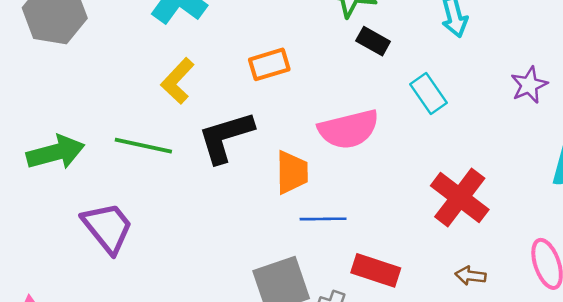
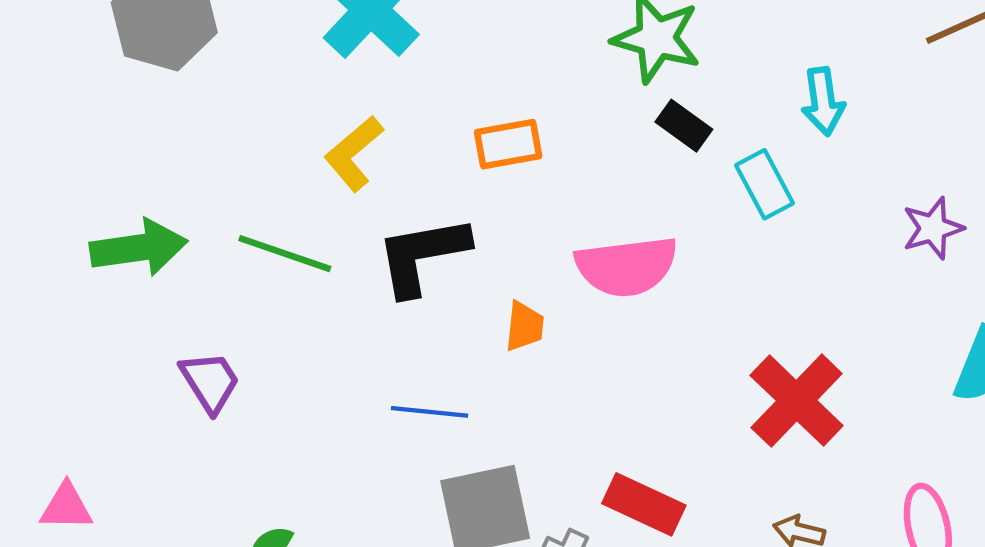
cyan rectangle: (429, 94) -> (764, 184), moved
orange trapezoid: (292, 172) -> (525, 326), size x0.7
blue line: (323, 219) -> (430, 412), moved
purple trapezoid: (108, 228) -> (210, 382), size x0.7

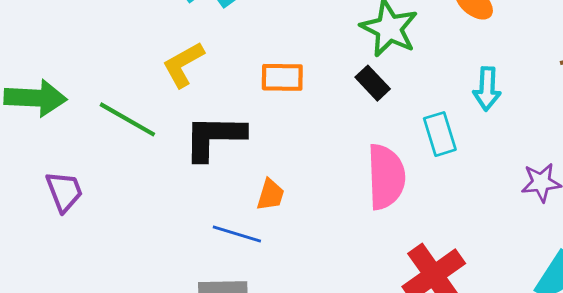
black rectangle: (684, 126) -> (373, 83), moved
pink semicircle: (626, 266) -> (386, 177), moved, turned -96
blue line: (430, 412) -> (237, 234), moved

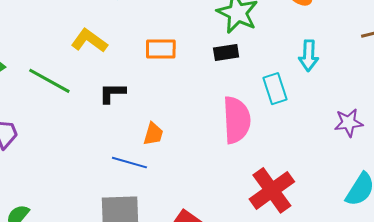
yellow L-shape: (183, 64) -> (89, 41), turned 66
black rectangle: (373, 83) -> (226, 52), turned -55
black L-shape: (214, 137) -> (112, 93), size x0.6

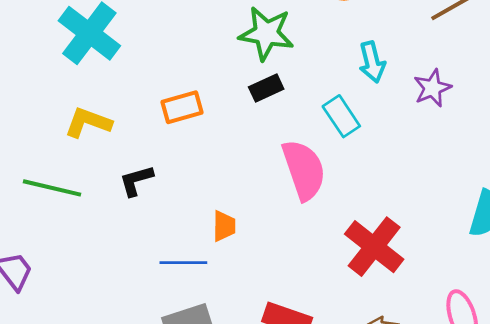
purple star: (349, 123) -> (432, 88), moved
orange trapezoid: (153, 134) -> (224, 226), moved

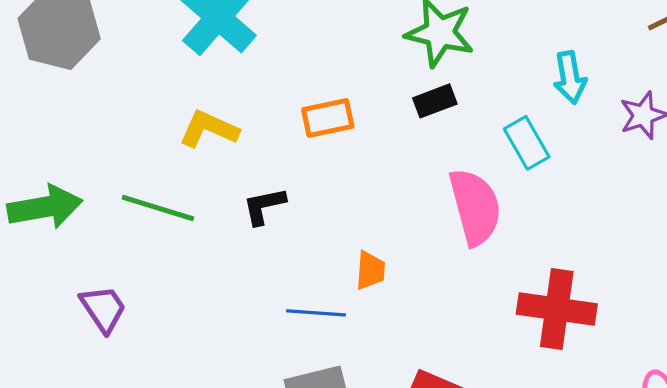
red cross: (374, 247) -> (557, 309), turned -34

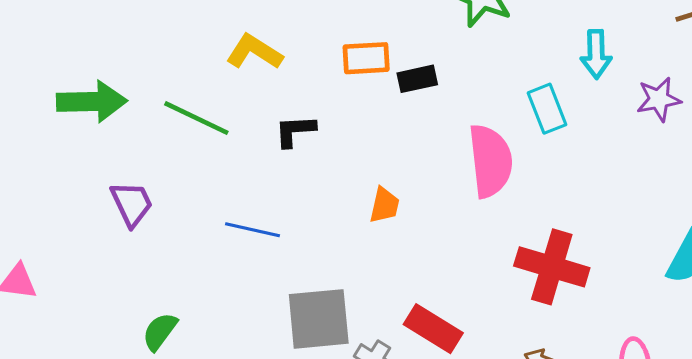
black rectangle: (435, 101) -> (417, 79), moved
blue line: (316, 313) -> (253, 230), moved

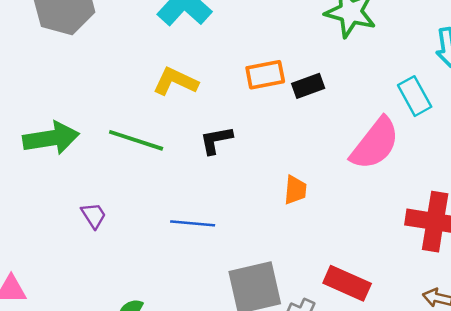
pink semicircle: (490, 161) -> (375, 144), turned 52
purple trapezoid: (132, 204) -> (94, 215), size x0.7

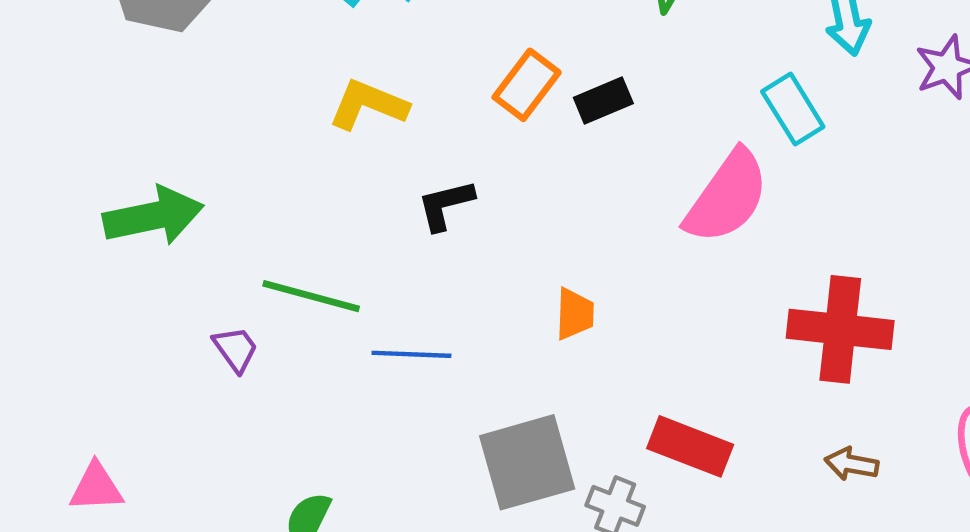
orange rectangle: (265, 75) -> (527, 85), turned -39
green line: (136, 140) -> (311, 296), moved
orange trapezoid: (295, 190) -> (575, 314), moved

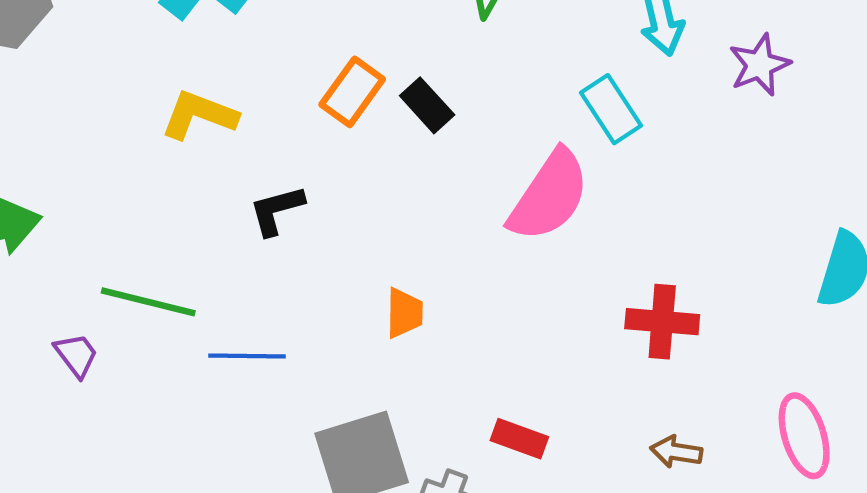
black rectangle: (603, 101) -> (427, 105), turned 72
red cross: (840, 329) -> (662, 322), size x0.7
red rectangle: (690, 446) -> (519, 439), size x0.7

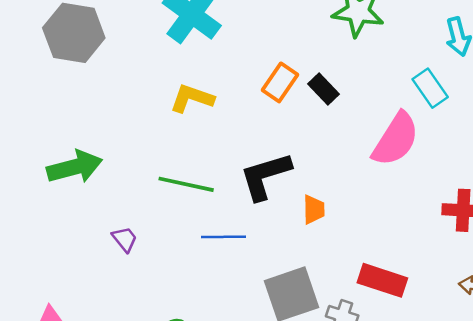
black L-shape: (277, 210) -> (265, 176), moved, size x1.6
green line: (148, 302) -> (186, 184), moved
red rectangle: (519, 439) -> (382, 280), size x1.5

